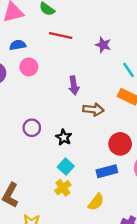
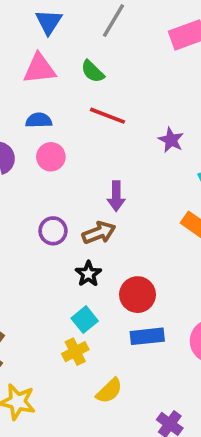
brown arrow: (93, 110) -> (99, 233), moved, turned -36
purple circle: (32, 128) -> (53, 231), moved
red circle: (120, 144) -> (138, 295), moved
yellow semicircle: (96, 202) -> (109, 391), moved

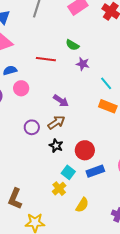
green semicircle: (93, 71) -> (72, 45), moved
purple arrow: (116, 196) -> (61, 101), turned -42
cyan square: (85, 320) -> (68, 172), moved

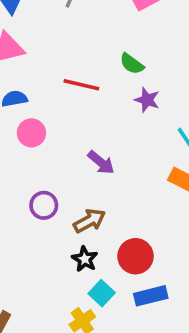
brown arrow: (56, 122) -> (89, 221), moved
black star: (56, 146) -> (85, 259), moved

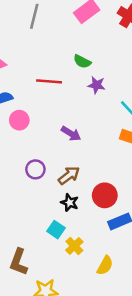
cyan square: (102, 293) -> (56, 230), moved

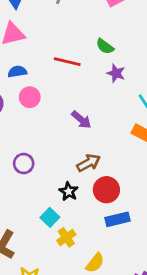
purple circle: (35, 169) -> (24, 164), moved
brown arrow: (69, 175) -> (89, 163), moved

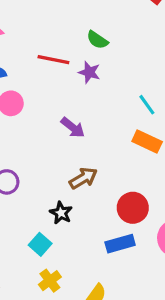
purple star: (116, 73) -> (89, 72), moved
red circle: (106, 190) -> (133, 208), moved
yellow cross: (66, 237) -> (50, 281), moved

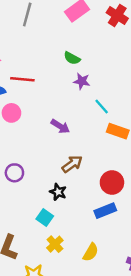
red line: (53, 60) -> (22, 79), moved
purple star: (89, 72) -> (82, 81), moved
cyan line: (147, 105) -> (102, 107), moved

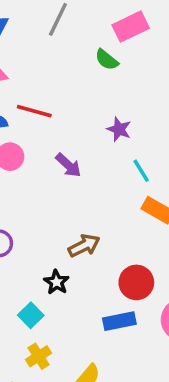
green semicircle: (72, 58) -> (107, 60), moved
purple arrow: (60, 126) -> (68, 165), moved

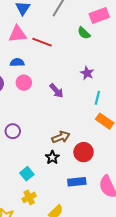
red line: (34, 111) -> (42, 42), moved
cyan line: (141, 171) -> (97, 98), turned 40
black star: (56, 282) -> (52, 157), moved
red circle: (136, 282) -> (84, 152), moved

